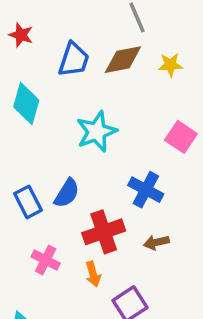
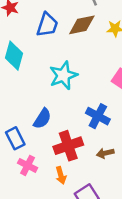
blue rectangle: (28, 202) -> (15, 138), moved

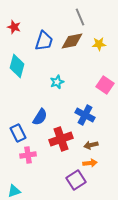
cyan star: (63, 75) -> (57, 82), size x0.6
pink cross: (28, 165) -> (28, 155), turned -35
orange arrow: (61, 175) -> (90, 163), moved, turned -80

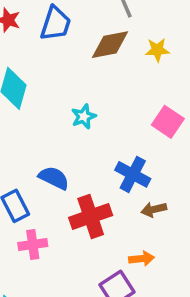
blue trapezoid: (44, 41) -> (56, 24), moved
blue semicircle: (40, 117) -> (54, 178), turned -96
brown arrow: (91, 145) -> (154, 209), moved

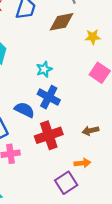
yellow star: (157, 50) -> (93, 37), moved
blue cross: (133, 174) -> (49, 97), moved

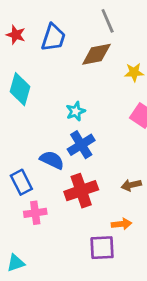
blue cross: (49, 97) -> (81, 145), turned 30
purple square: (66, 183) -> (102, 248), turned 30

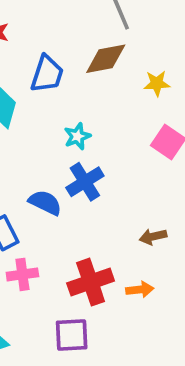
blue trapezoid: (53, 38) -> (47, 74), moved
red cross: (81, 191) -> (91, 282), moved
purple square: (102, 248) -> (72, 335), moved

